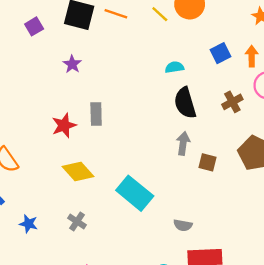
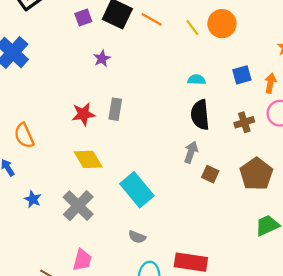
purple square: (34, 26) -> (83, 18), moved
gray cross: (77, 221) -> (78, 206), size x1.8
gray semicircle: (183, 225) -> (137, 237), moved

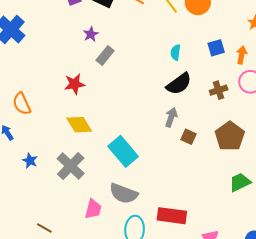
cyan semicircle: (197, 80) -> (176, 52), turned -84
gray rectangle: (115, 109) -> (105, 56), moved, turned 30
black semicircle: (200, 115) -> (179, 84), turned -120
gray semicircle: (137, 237) -> (124, 194), size x1.8
pink trapezoid: (82, 260) -> (93, 209), moved

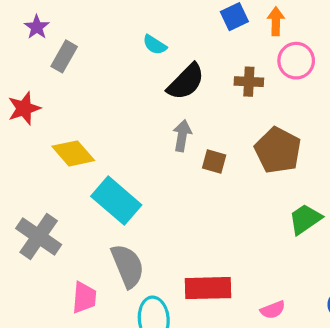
cyan semicircle: (176, 52) -> (155, 45), moved, turned -56
brown cross: (219, 90) -> (249, 82), turned 30
yellow diamond: (79, 125) -> (73, 153), moved
gray semicircle: (124, 194) -> (128, 266), turned -124

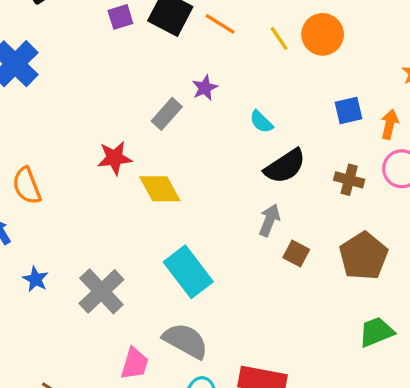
purple star: (37, 27) -> (205, 88), moved
yellow diamond: (73, 153) -> (160, 189), moved
gray semicircle: (128, 266) -> (186, 341), turned -51

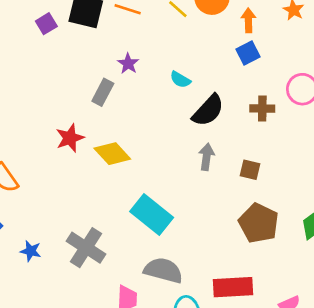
orange arrow: (390, 124) -> (248, 20), moved
brown square: (296, 253) -> (250, 170), moved
brown pentagon: (364, 256) -> (259, 223), moved

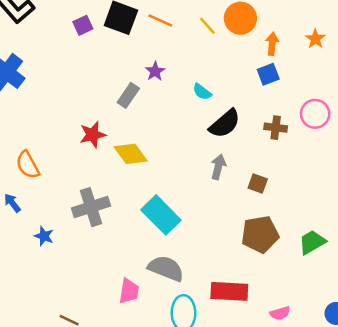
brown pentagon: (259, 223) -> (260, 234), turned 30
gray cross: (86, 248) -> (91, 207), moved, turned 33

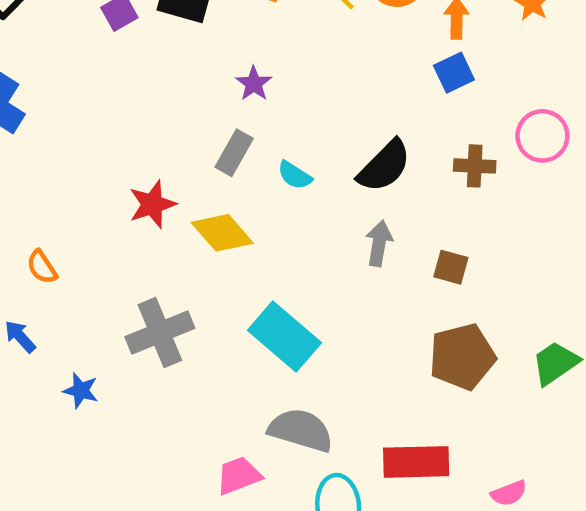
cyan semicircle: (202, 92) -> (295, 175), moved
gray rectangle: (128, 95) -> (234, 153), moved
orange semicircle: (28, 165) -> (42, 267), size x0.7
pink trapezoid: (129, 291) -> (239, 476), turned -116

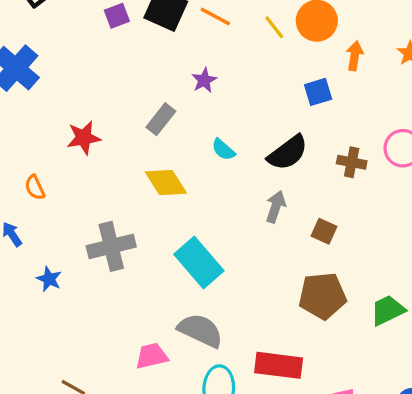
blue square: (454, 73) -> (318, 92), moved
gray rectangle: (234, 153) -> (161, 119), moved
red star: (152, 204) -> (84, 138), moved

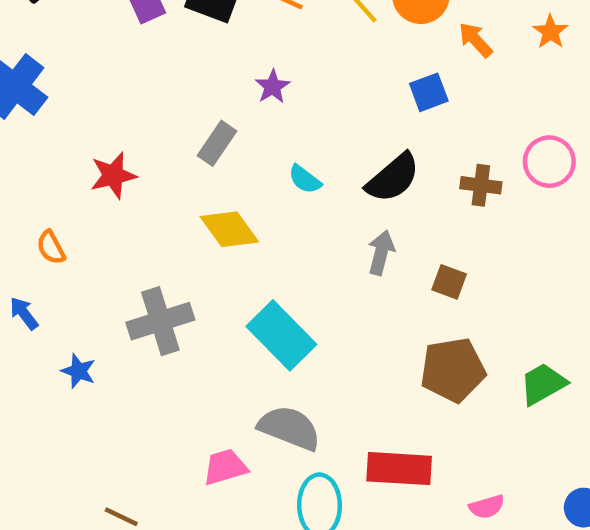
orange arrow: (355, 56) -> (475, 40), turned -48

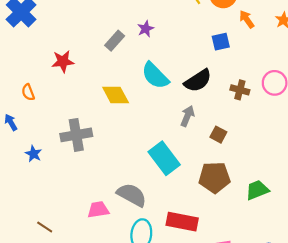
gray rectangle: (217, 143) -> (115, 41), moved
cyan semicircle: (305, 179) -> (155, 76), size x1.8
cyan rectangle: (281, 335) -> (164, 158), moved

